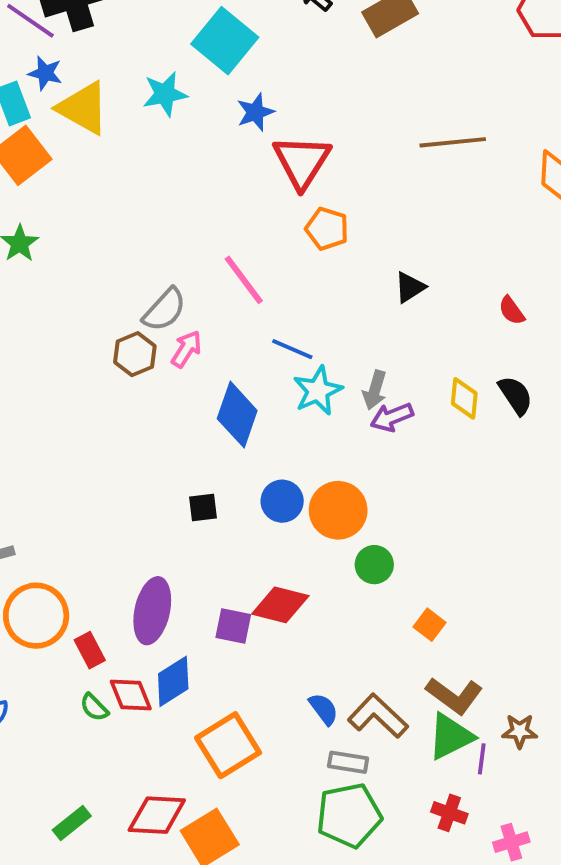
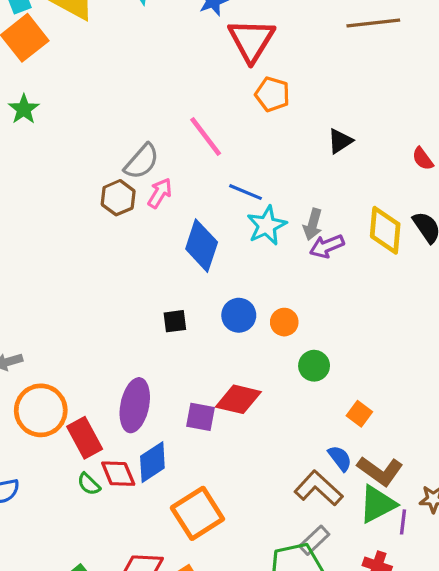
yellow diamond: (464, 398) -> (385, 230), size x1.4
orange circle: (338, 510) -> (284, 322), size x0.6
red rectangle: (90, 650) -> (85, 438), size x1.4
blue semicircle: (324, 709) -> (340, 458), moved
gray rectangle: (348, 762) -> (314, 540), moved, turned -52

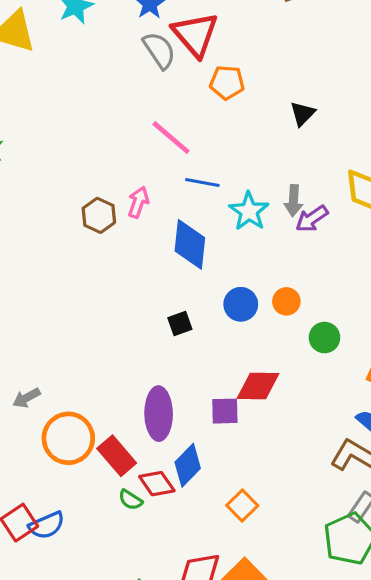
gray semicircle: (142, 161) -> (159, 50), moved, turned -63
blue line: (246, 192) -> (202, 183), moved
orange square: (197, 513) -> (242, 506), size x0.6

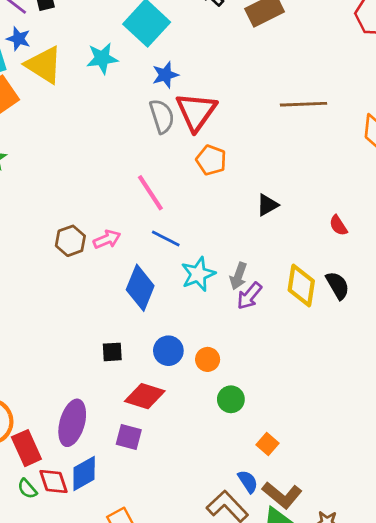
pink arrow: (138, 202) -> (107, 239), turned 32
purple arrow: (312, 219) -> (249, 296), turned -32
red diamond: (258, 386) -> (145, 396), moved

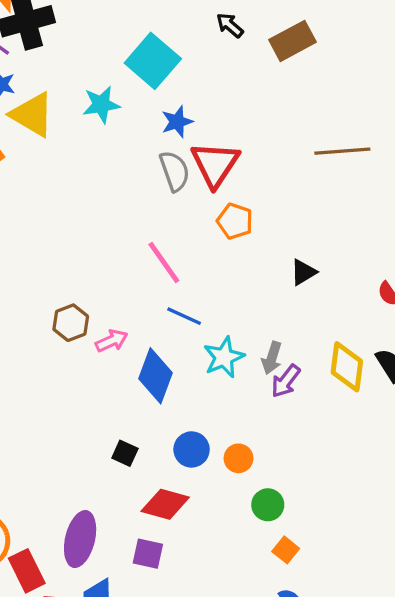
pink arrow: (107, 239) -> (112, 341), moved
black square: (112, 352) -> (125, 453), turned 30
orange square: (267, 444) -> (286, 550), moved

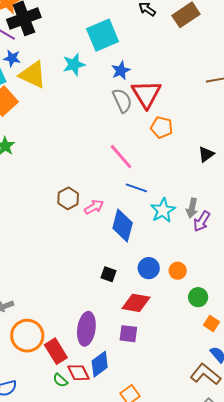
cyan square: (153, 61) -> (103, 35), turned 32

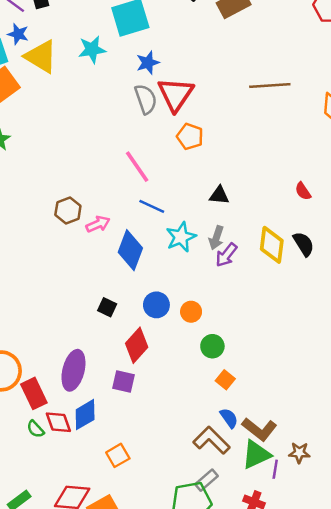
black triangle: (206, 154) -> (219, 195), moved, turned 36
red diamond: (136, 303) -> (137, 345), turned -64

